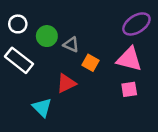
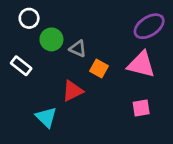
white circle: (18, 24) -> (29, 18), moved
white rectangle: (19, 60) -> (21, 66), size x0.7
pink square: (129, 89) -> (141, 108), moved

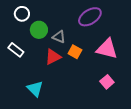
purple ellipse: (149, 26) -> (90, 17), moved
red triangle: (73, 91) -> (53, 57), moved
pink square: (141, 108) -> (107, 82), turned -32

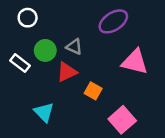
green circle: (39, 30) -> (45, 50), moved
orange square: (75, 52) -> (93, 91), moved
pink square: (107, 82) -> (122, 120), moved, size x1.5

